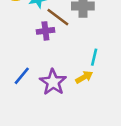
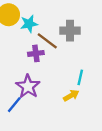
blue line: (22, 76) -> (14, 105), moved
purple star: (53, 82) -> (28, 86), moved

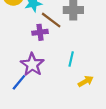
cyan line: (80, 77) -> (71, 59), moved
yellow arrow: (71, 96) -> (86, 81), moved

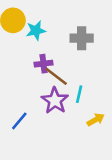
brown line: (51, 20) -> (56, 76), moved
purple star: (32, 65) -> (55, 101), moved

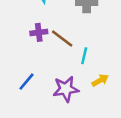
purple cross: (43, 64) -> (39, 32), moved
purple star: (55, 101) -> (66, 89), moved, turned 30

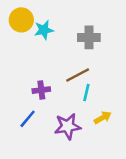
purple cross: (39, 32) -> (41, 90), moved
brown line: (62, 39) -> (78, 75), moved, turned -65

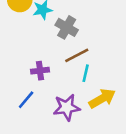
gray cross: (89, 37) -> (67, 27), moved, turned 30
yellow arrow: (103, 118) -> (102, 99), size x1.5

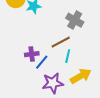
gray cross: (67, 27) -> (75, 20), moved
blue line: (26, 100) -> (42, 62), moved

